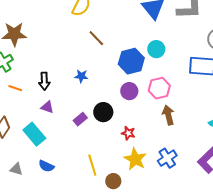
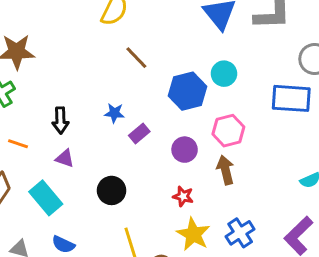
orange line: (15, 88) -> (18, 144), moved
purple circle: (129, 91) -> (185, 150), moved
black circle: (103, 112) -> (112, 190), moved
brown arrow: (168, 115) -> (225, 170), moved
purple rectangle: (80, 119) -> (139, 134), moved

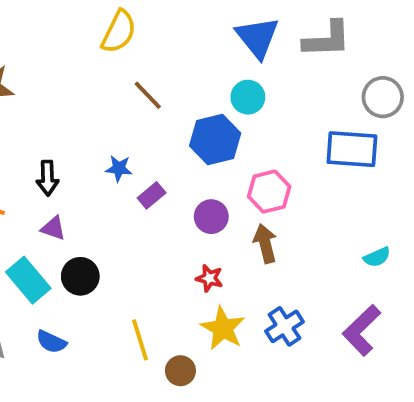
cyan circle: (224, 74) -> (248, 97), moved
black circle: (112, 190) -> (80, 276), moved

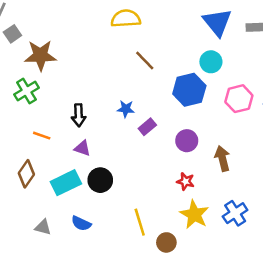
yellow semicircle: (119, 32) -> (126, 19), turned -120
pink hexagon: (269, 192) -> (239, 99), moved
cyan rectangle: (28, 280) -> (66, 183), turned -76

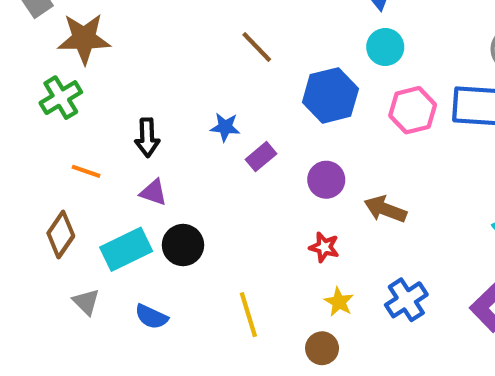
cyan circle: (211, 62) -> (385, 47), moved
brown arrow: (222, 158) -> (385, 209), turned -55
yellow star: (194, 214) -> (339, 302), size x0.6
gray triangle: (43, 227) -> (86, 302), moved, turned 30
brown circle: (166, 242) -> (322, 348), moved

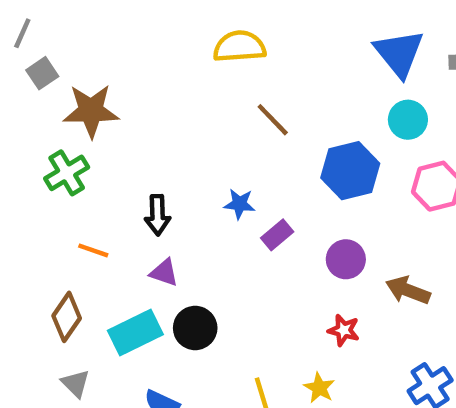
gray triangle: (86, 302) -> (75, 383), moved
yellow star: (339, 302) -> (319, 388), moved

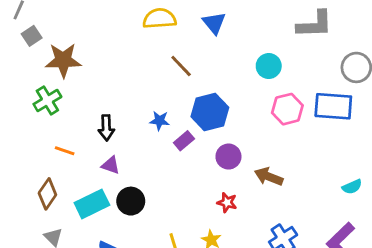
blue triangle: (399, 53) -> (214, 23), moved, size x0.7
blue hexagon: (350, 171) -> (210, 112), moved

